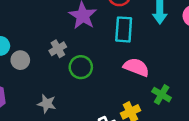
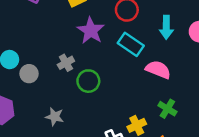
cyan rectangle: (124, 29) -> (131, 44), turned -60
pink semicircle: (136, 67) -> (158, 70), moved

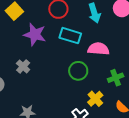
green circle: (88, 81) -> (78, 71), moved
green cross: (167, 109) -> (116, 78), turned -35

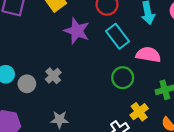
cyan rectangle: (70, 36) -> (118, 36), turned 30
gray cross: (23, 66) -> (53, 76), moved

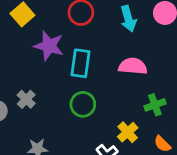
cyan rectangle: (118, 36) -> (80, 63), moved, turned 50
green circle: (123, 78) -> (83, 104), moved

